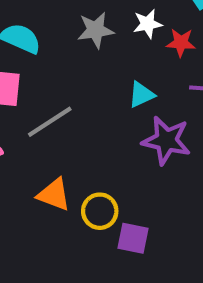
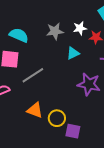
cyan triangle: (141, 95) -> (73, 53), moved

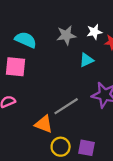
gray line: (33, 75) -> (66, 106), moved
yellow circle: (57, 118) -> (61, 147), moved

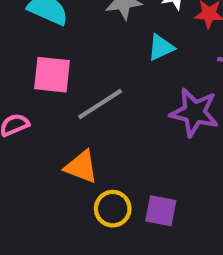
pink square: (16, 67) -> (52, 75), moved
gray line: (66, 106) -> (100, 104), moved

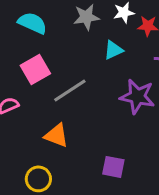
pink square: (52, 75) -> (35, 69), turned -36
yellow circle: (113, 209) -> (38, 179), moved

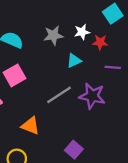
gray line: (70, 90) -> (59, 95), moved
purple square: (113, 167) -> (74, 150), turned 30

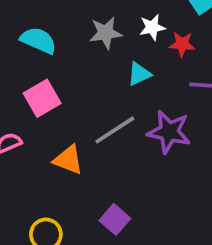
orange triangle: (30, 126) -> (68, 160), moved
purple square: (74, 150) -> (115, 219), moved

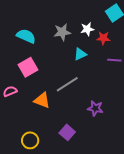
purple star: (169, 132) -> (95, 108), moved, size x0.7

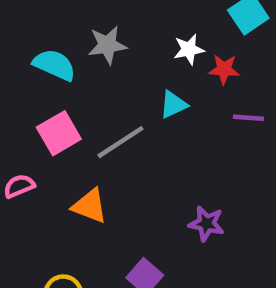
gray star: (62, 32) -> (107, 45), moved
gray line: (67, 84) -> (121, 142), moved

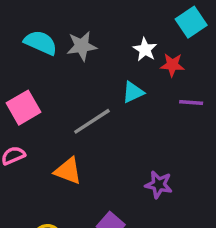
white star: (189, 49) -> (145, 49), turned -30
cyan semicircle: (54, 65) -> (41, 43), moved
pink square: (59, 133) -> (24, 108), moved

